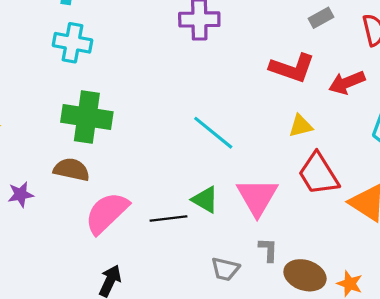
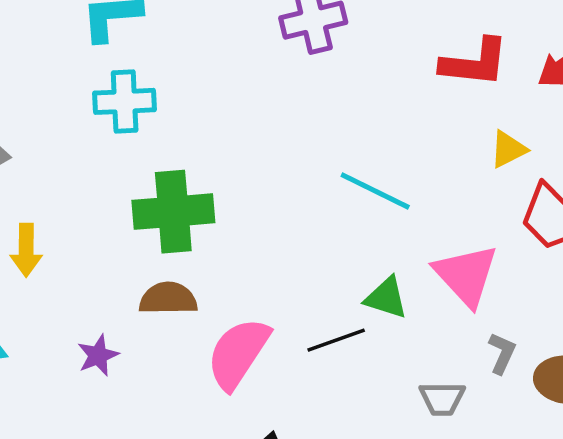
gray L-shape: (268, 250) -> (502, 353), turned 35

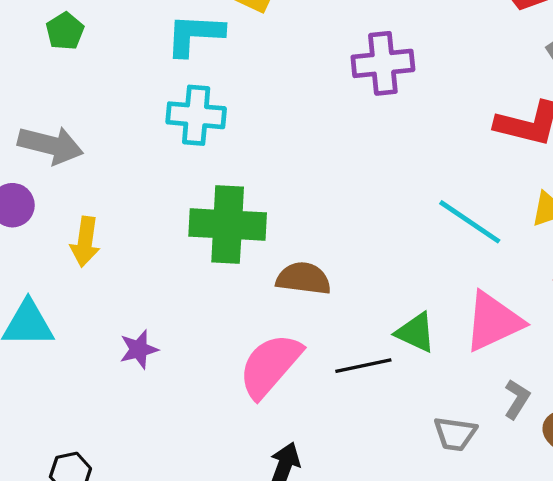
cyan line: (375, 191) -> (470, 222), moved
pink triangle: (466, 275) -> (493, 322), turned 40
brown semicircle: (168, 299) -> (303, 278), moved

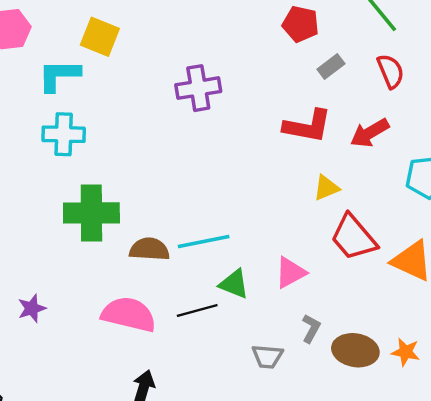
cyan line: (470, 222) -> (204, 241), moved, turned -42
pink triangle: (493, 322) -> (290, 273), size x0.7
pink semicircle: (270, 365) -> (129, 314), turned 66

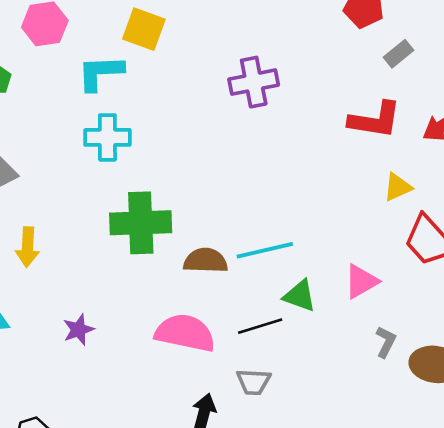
gray trapezoid: (267, 356) -> (254, 382), moved

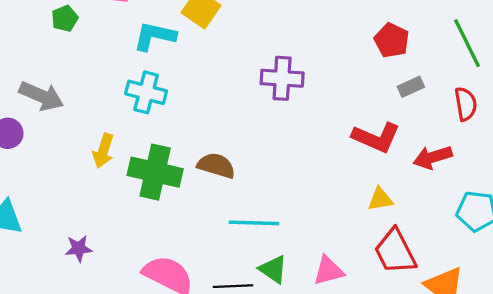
yellow arrow: (28, 247) -> (103, 151), moved
brown semicircle: (206, 261) -> (216, 166), moved

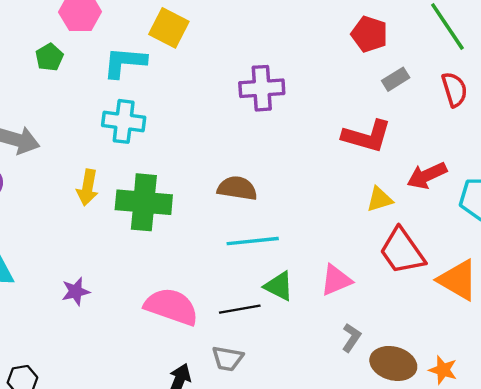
green pentagon: (65, 18) -> (49, 57), moved
red arrow: (433, 157) -> (427, 176), moved
brown semicircle: (216, 166) -> (237, 188), moved

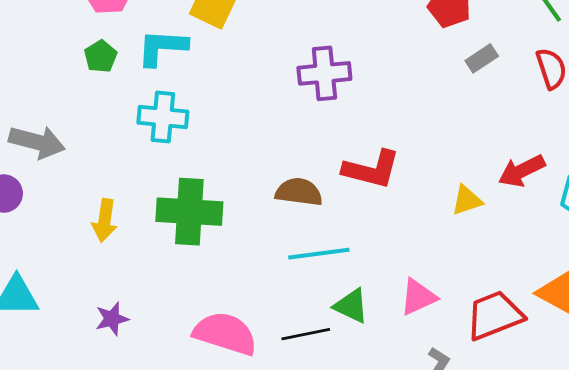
green pentagon: (49, 57) -> (101, 56), moved
red L-shape: (367, 136) -> (371, 169), moved
yellow arrow: (88, 187) -> (105, 220), moved
red trapezoid: (402, 251) -> (495, 315), moved, turned 105

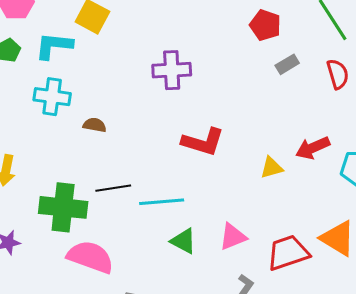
brown semicircle: (299, 192) -> (95, 125), moved, size x0.7
green cross: (189, 212) -> (63, 207), moved
black line: (306, 334) -> (113, 188), moved

